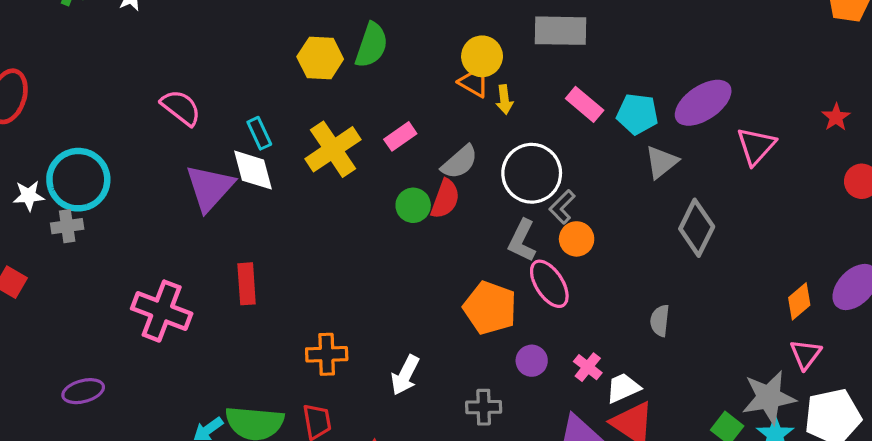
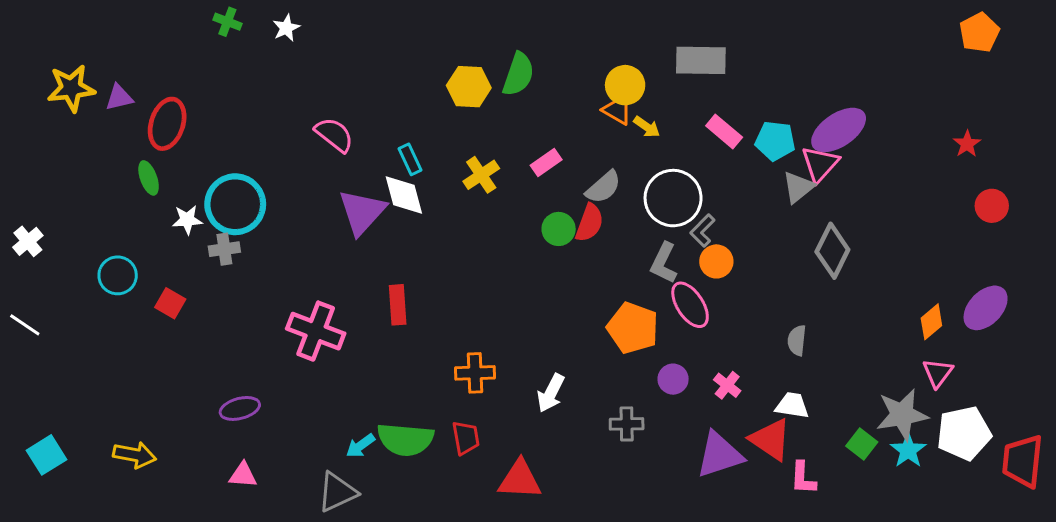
yellow arrow: (504, 100) -> (647, 127), turned -48
pink triangle: (756, 146) -> (820, 164), moved
yellow cross: (333, 149) -> (481, 175), size x0.7
white trapezoid: (623, 388) -> (792, 405), moved, turned 33

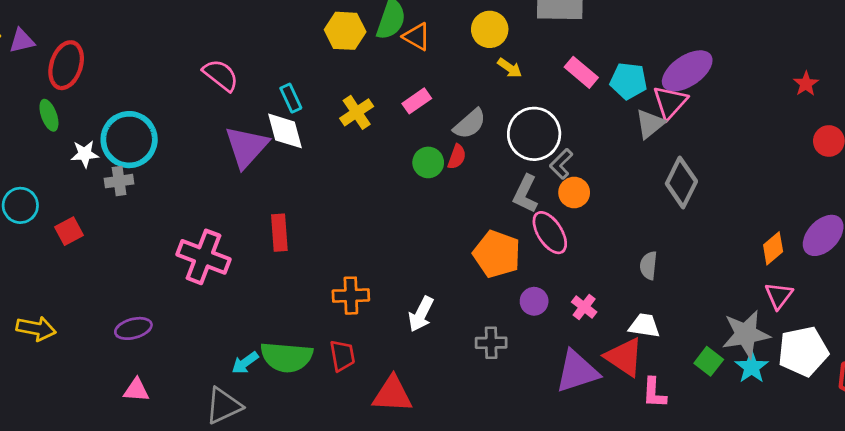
orange triangle: (617, 110) -> (417, 37), moved
red semicircle: (589, 223) -> (457, 157), size x0.7
red square: (170, 303) -> (69, 231), turned 32
yellow arrow: (135, 455) -> (36, 328), moved

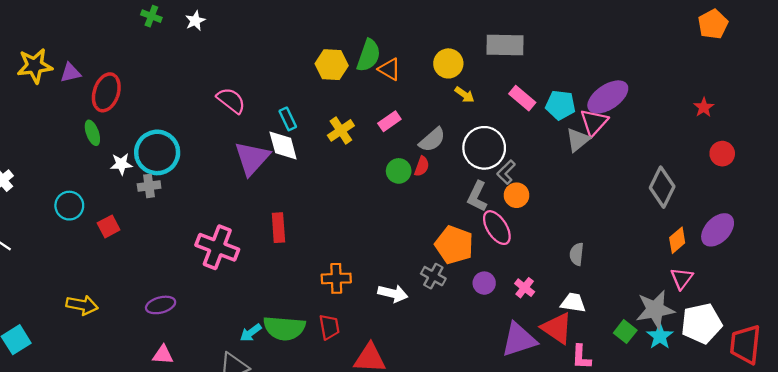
gray diamond: (681, 182) -> (662, 187), moved
white arrow: (421, 314) -> (393, 293), turned -104
gray cross: (491, 343) -> (433, 276), moved, turned 30

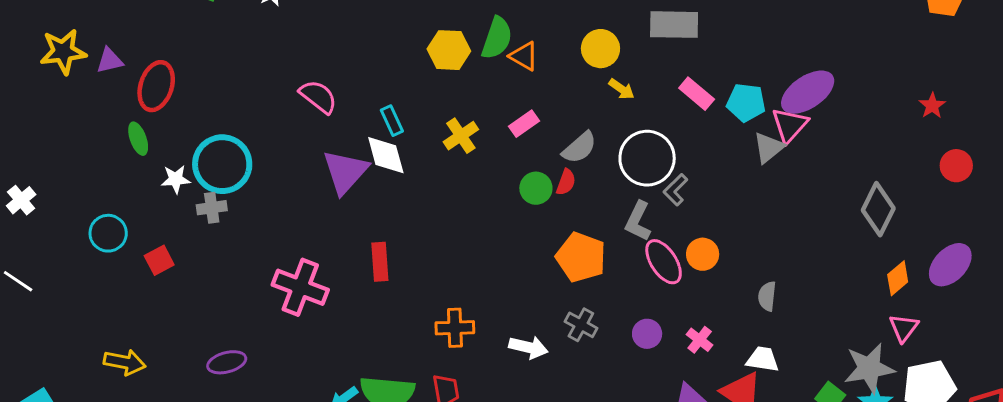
orange circle: (517, 195) -> (703, 254), moved
orange pentagon: (454, 245) -> (581, 257), moved

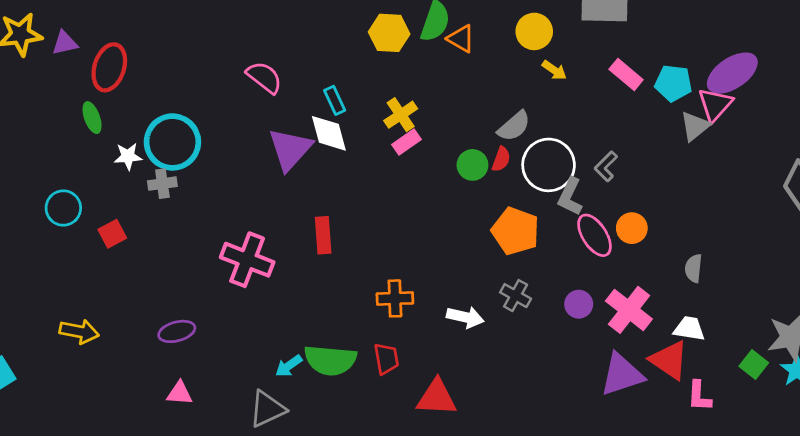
pink rectangle: (524, 124) -> (406, 142), moved
white circle: (647, 158) -> (549, 165), moved
pink cross: (700, 340) -> (629, 310), size x1.8

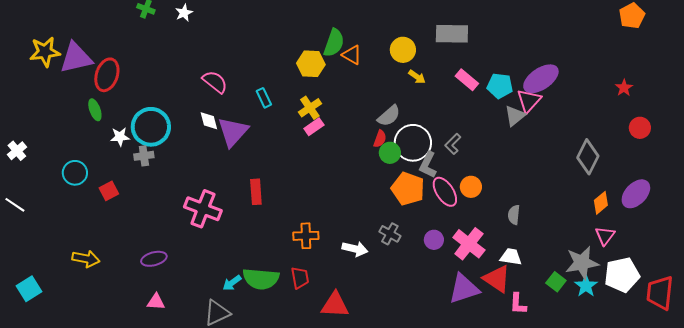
yellow hexagon: (389, 33) -> (311, 64), moved
purple triangle: (65, 43) -> (76, 58), size x1.8
white diamond: (329, 133) -> (209, 121), moved, size x0.7
green circle: (472, 165) -> (390, 153), moved
orange pentagon: (516, 231) -> (408, 189), moved

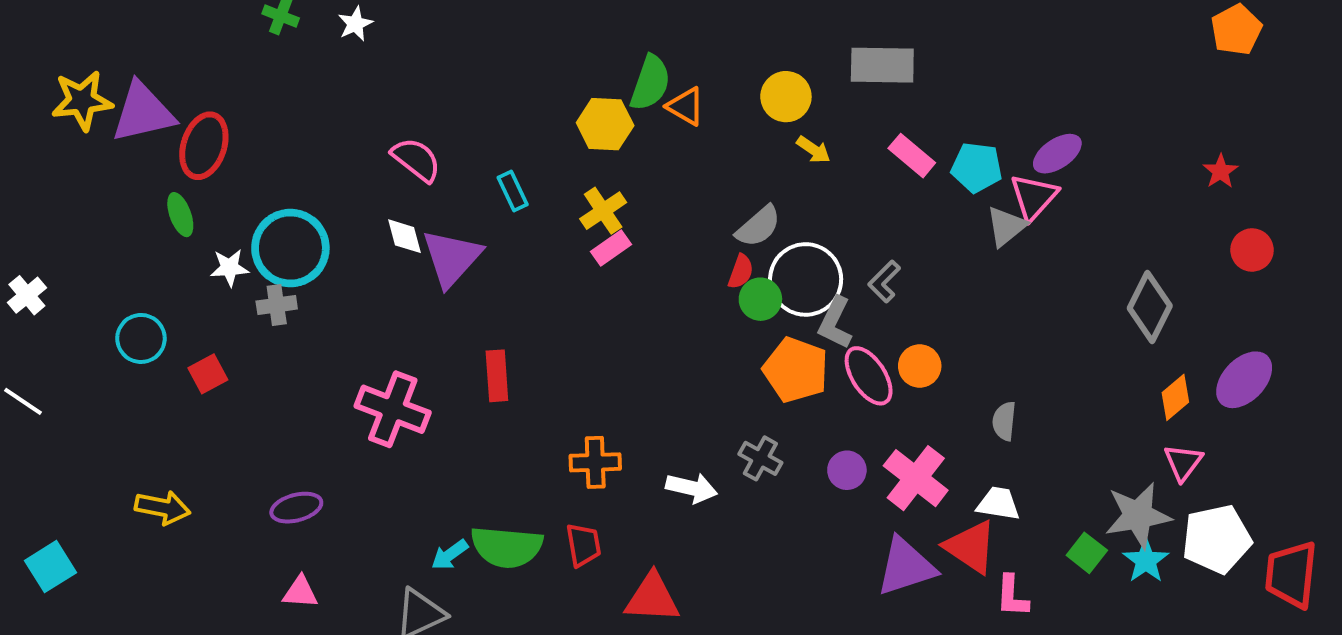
purple ellipse: (541, 79) -> (1057, 154), size x0.7

